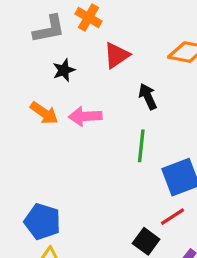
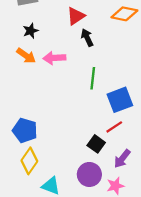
black star: (64, 70) -> (31, 31), moved
black arrow: (148, 97) -> (87, 38), moved

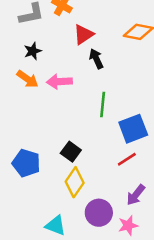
black square: (96, 144) -> (71, 152), moved
yellow diamond: (29, 161) -> (75, 182), moved

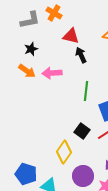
red triangle: (84, 34) -> (71, 36), turned 48
black square: (71, 152) -> (82, 131), moved
blue pentagon: (26, 163) -> (26, 174), moved

